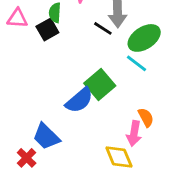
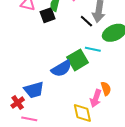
cyan line: (136, 63) -> (93, 49), moved, turned -35
blue trapezoid: (46, 136) -> (34, 90), turned -70

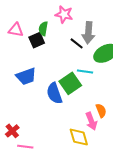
blue semicircle: (61, 69) -> (54, 93), turned 105
blue trapezoid: (34, 90) -> (26, 76), moved
pink arrow: (96, 98) -> (91, 121), turned -36

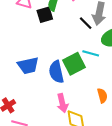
blue trapezoid: (26, 76) -> (28, 65), moved
pink arrow: (91, 121) -> (62, 103), moved

